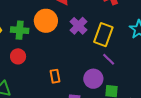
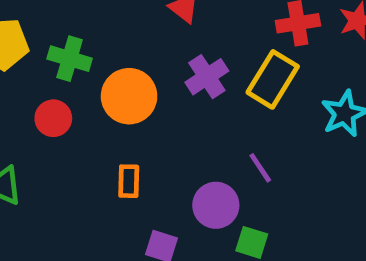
orange circle: (46, 21) -> (129, 96), moved
yellow rectangle: (103, 35) -> (273, 79), moved

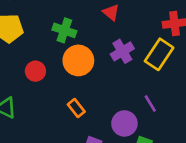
green cross: (70, 59) -> (64, 30), moved
orange rectangle: (129, 181) -> (76, 108), turned -42

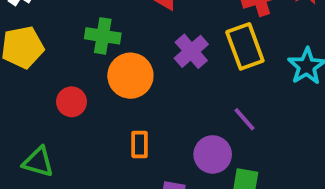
yellow rectangle: (159, 54) -> (245, 46), turned -44
orange rectangle: (76, 108) -> (140, 144), turned 48

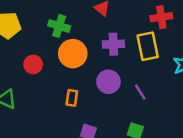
purple cross: (191, 51) -> (113, 44), turned 30
purple circle: (213, 154) -> (108, 82), moved

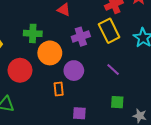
red circle: (33, 64) -> (20, 70), size x1.5
purple circle: (108, 82) -> (74, 71), moved

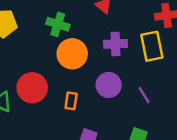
red circle: (20, 70) -> (32, 88), moved
purple circle: (74, 71) -> (109, 85), moved

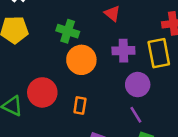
purple circle: (109, 85) -> (138, 85), moved
purple line: (144, 95) -> (136, 115), moved

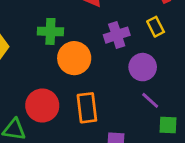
yellow rectangle: (159, 53) -> (156, 27), size x0.6
orange rectangle: (80, 105) -> (87, 108), size x1.5

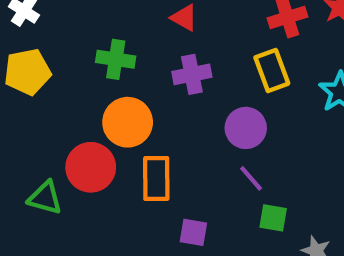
yellow rectangle: (156, 27) -> (272, 70), size x1.4
purple cross: (117, 35) -> (192, 74), moved
orange circle: (74, 58) -> (128, 122), moved

